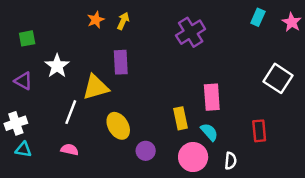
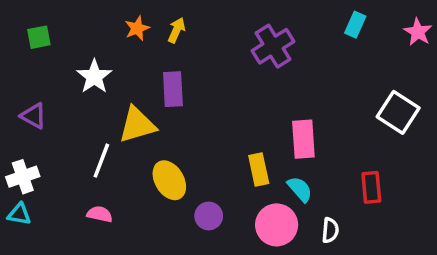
cyan rectangle: (258, 17) -> (355, 25), moved
green square: (27, 38) -> (39, 37), moved
white star: (57, 66) -> (94, 77), moved
cyan triangle: (23, 150) -> (19, 214), moved

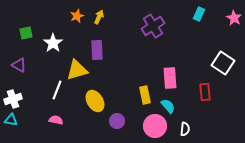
green square: (39, 37) -> (26, 33), moved
red rectangle: (371, 187) -> (205, 92), moved

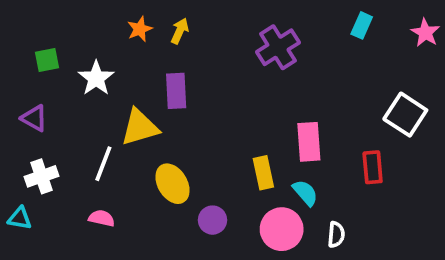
white cross: (13, 99) -> (42, 176), moved

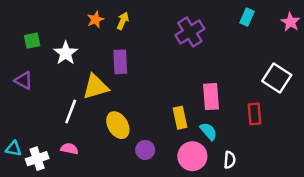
white cross: (42, 176) -> (37, 159), moved

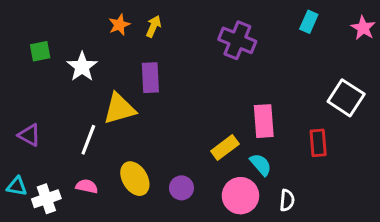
purple cross: (190, 32) -> (237, 40), turned -36
purple triangle: (23, 80) -> (29, 135), moved
yellow rectangle: (180, 118) -> (225, 147), turned 65
yellow ellipse: (118, 125) -> (135, 179), moved

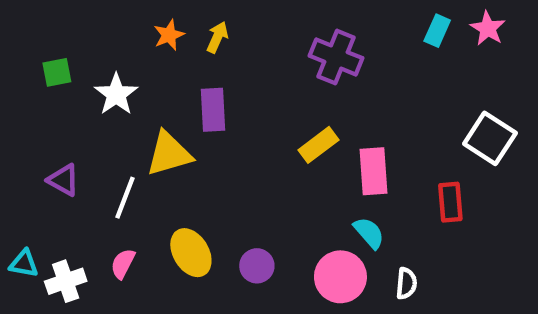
pink star: (363, 28) -> (488, 28), moved
purple triangle: (29, 135) -> (63, 180), moved
yellow rectangle: (225, 147) -> (318, 145), moved
pink semicircle: (87, 186) -> (123, 264), turned -75

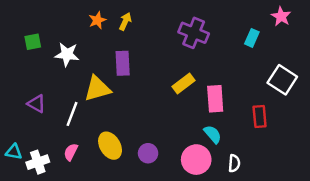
cyan rectangle: (437, 31) -> (252, 38), moved
white star: (116, 94) -> (67, 54), turned -30

